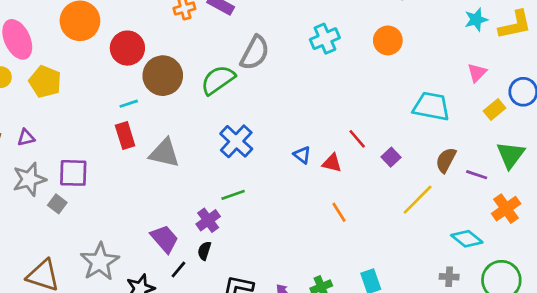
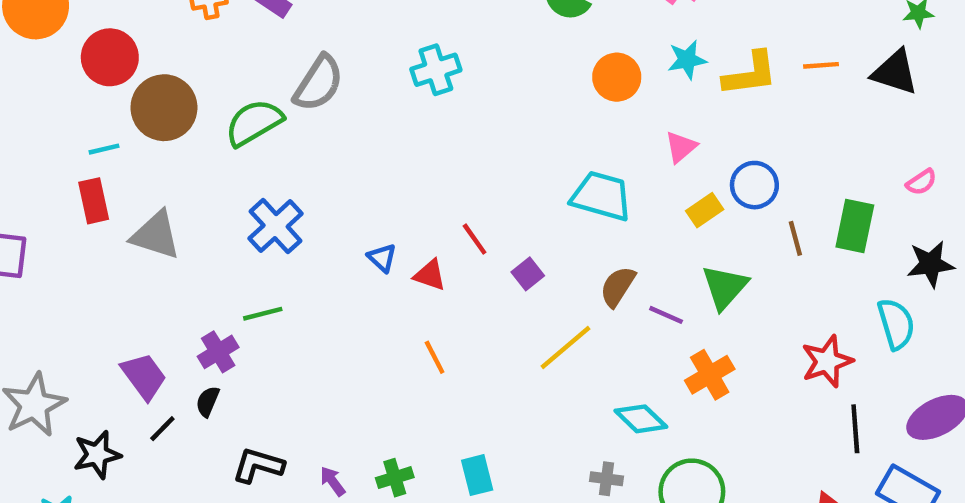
orange circle: (388, 40) -> (617, 77), moved

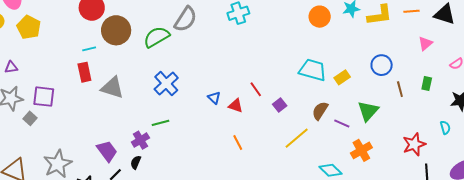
pink triangle: (681, 147) -> (425, 44), moved
yellow rectangle: (705, 210) -> (342, 77), moved
green rectangle: (855, 226) -> (427, 84), size x0.6
cyan semicircle: (896, 324) -> (445, 128), size x0.6

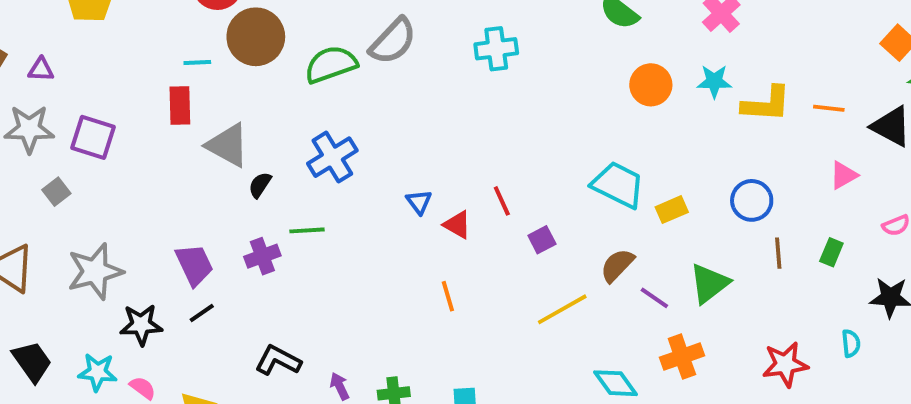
gray square: (30, 118) -> (56, 192), moved
black semicircle: (136, 162) -> (260, 185), moved

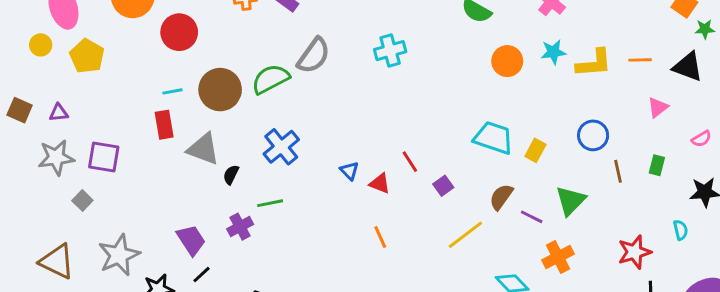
brown circle: (256, 37) -> (220, 90), moved
yellow rectangle: (672, 210) -> (535, 150), turned -30

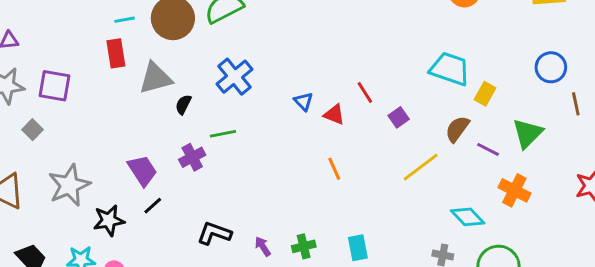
gray triangle: (203, 149) -> (155, 78), turned -36
yellow rectangle: (535, 150) -> (485, 94), moved
orange cross: (558, 257) -> (514, 190), turned -36

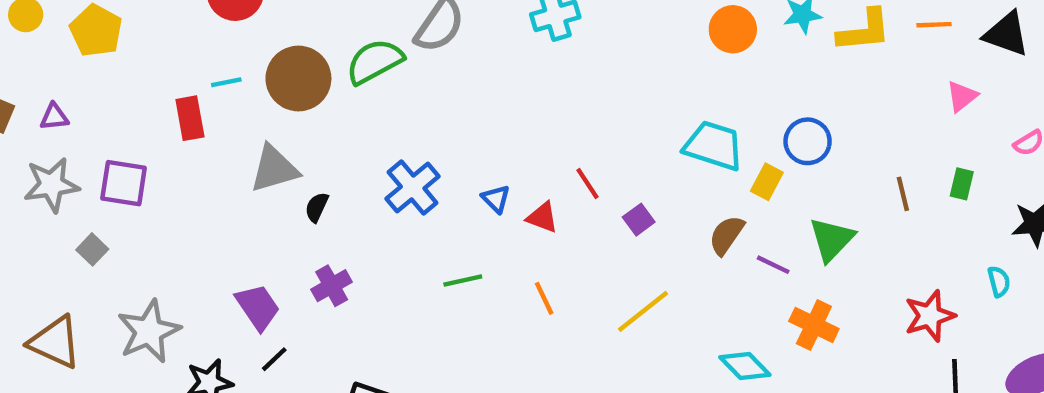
red rectangle: (116, 53) -> (190, 118), moved
blue circle: (551, 67) -> (808, 141), moved
blue cross: (235, 77) -> (413, 188), moved
green line: (223, 134) -> (463, 280), moved
yellow line: (421, 167) -> (643, 311), moved

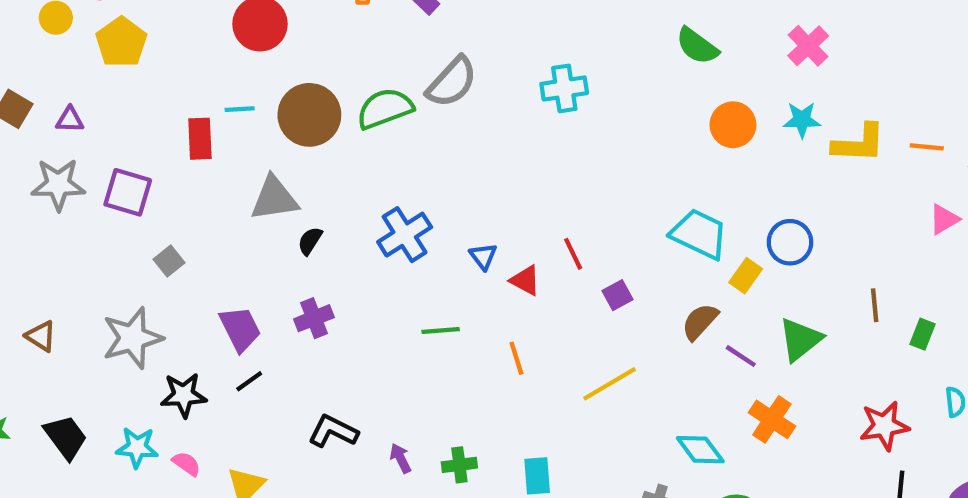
green rectangle: (962, 184) -> (923, 334), moved
gray square: (92, 249) -> (169, 261), moved
brown triangle: (55, 342) -> (41, 336), size x0.6

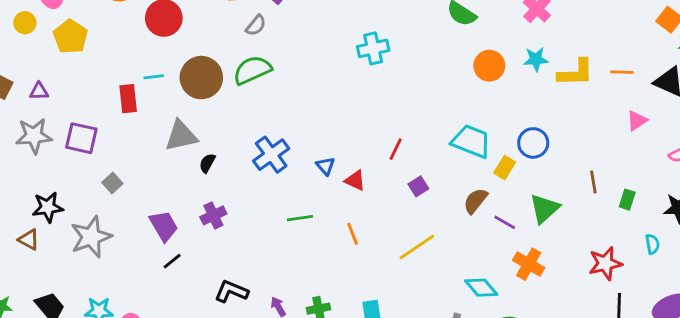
gray semicircle: (452, 82) -> (256, 25), moved, size x0.6
red line: (573, 254) -> (396, 149), moved, turned 55
black star: (184, 395) -> (48, 207), moved

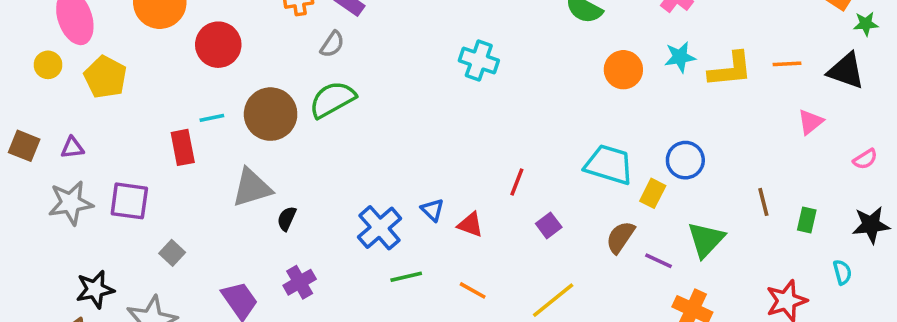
cyan cross: (373, 48) -> (479, 60), turned 36
blue cross: (271, 155) -> (380, 228), moved
orange line: (353, 234) -> (473, 290), turned -35

